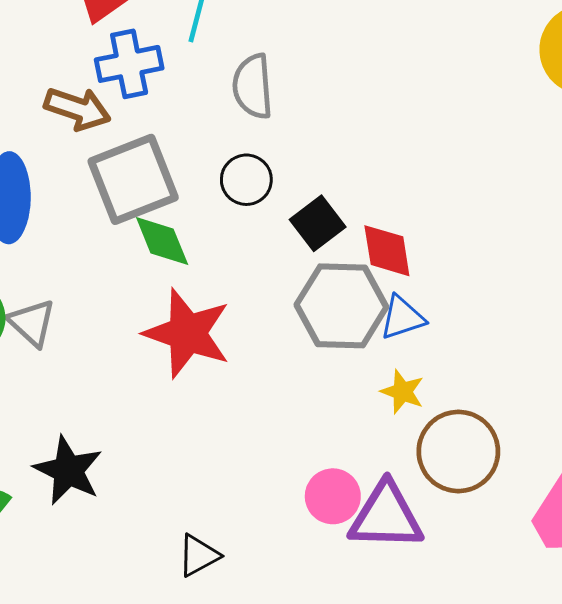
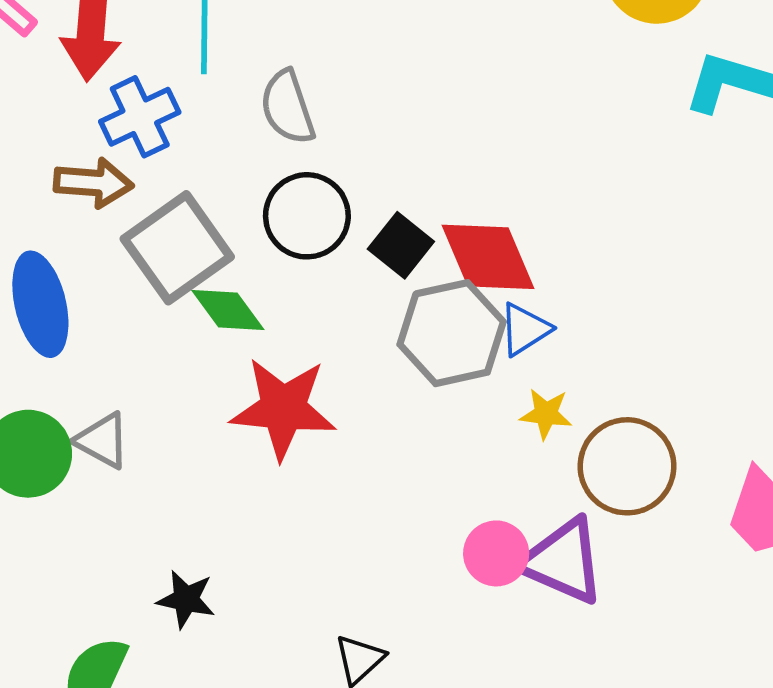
black circle: (246, 180) -> (307, 216), size x1.4
red diamond: (387, 251) -> (488, 257), size x1.4
black star: (68, 470) -> (186, 599), size x0.7
purple triangle: (386, 516) -> (563, 561), turned 36

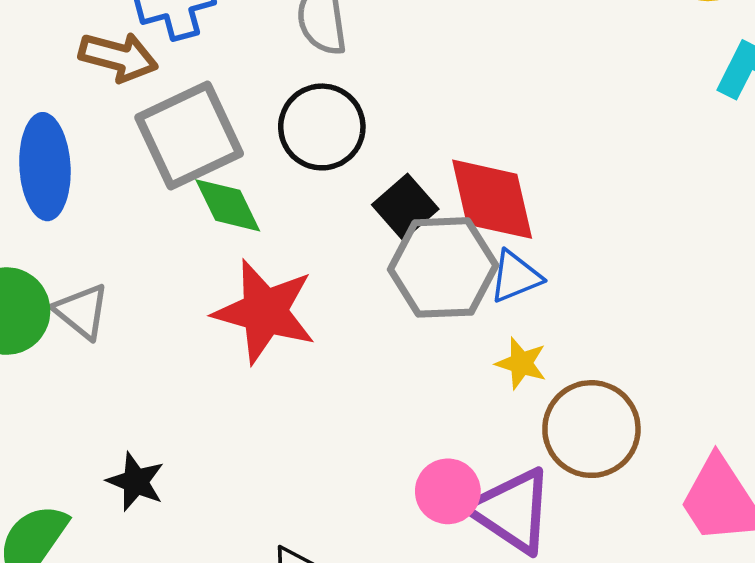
black square: (401, 245) -> (405, 207), moved

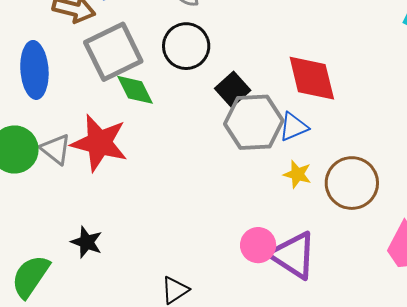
red diamond: (492, 199) -> (312, 78), moved
red star: (265, 312) -> (99, 143), moved
brown circle: (591, 429) -> (352, 183), moved

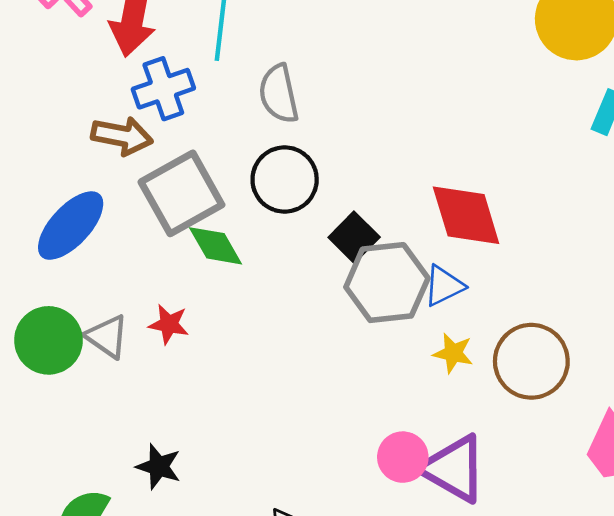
blue ellipse: (34, 70) -> (71, 226), turned 50
red star: (99, 143) -> (169, 324), size x0.5

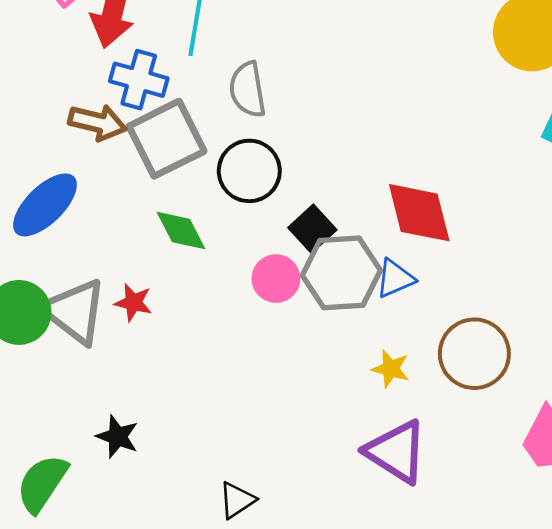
blue cross: (163, 89) -> (139, 80), turned 32
gray square: (181, 193) -> (167, 139), moved
gray triangle: (107, 337) -> (74, 311), size x1.6
yellow star: (453, 353) -> (391, 369), moved
pink circle: (403, 457) -> (276, 279), moved

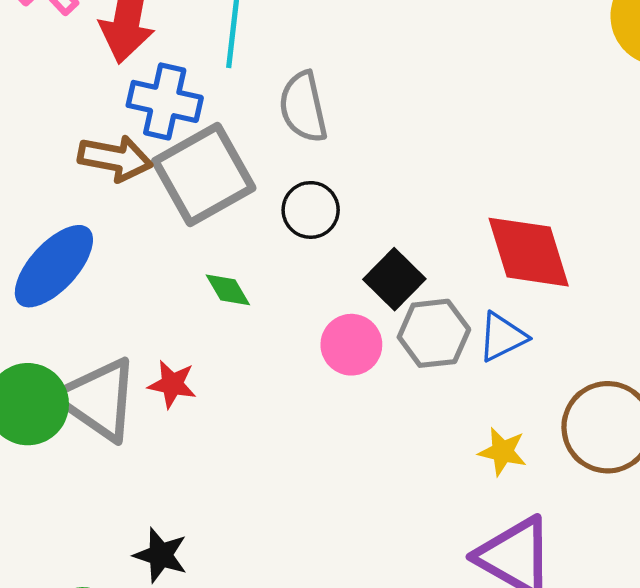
black circle: (249, 171) -> (311, 210), size x0.7
green diamond: (181, 230) -> (228, 290), size x0.7
gray hexagon: (341, 273) -> (434, 333), size x0.7

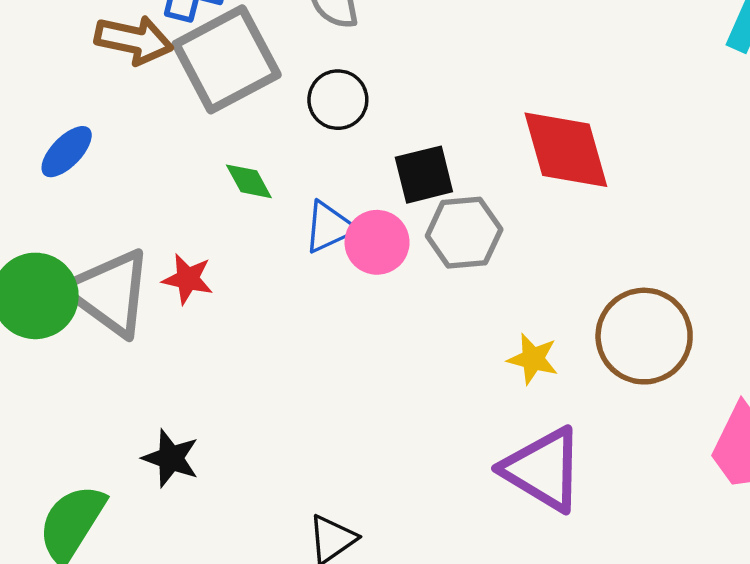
blue ellipse: (54, 266) -> (67, 152), size x0.6
black square: (394, 279) -> (424, 175), turned 30
blue triangle: (502, 337) -> (329, 227), moved

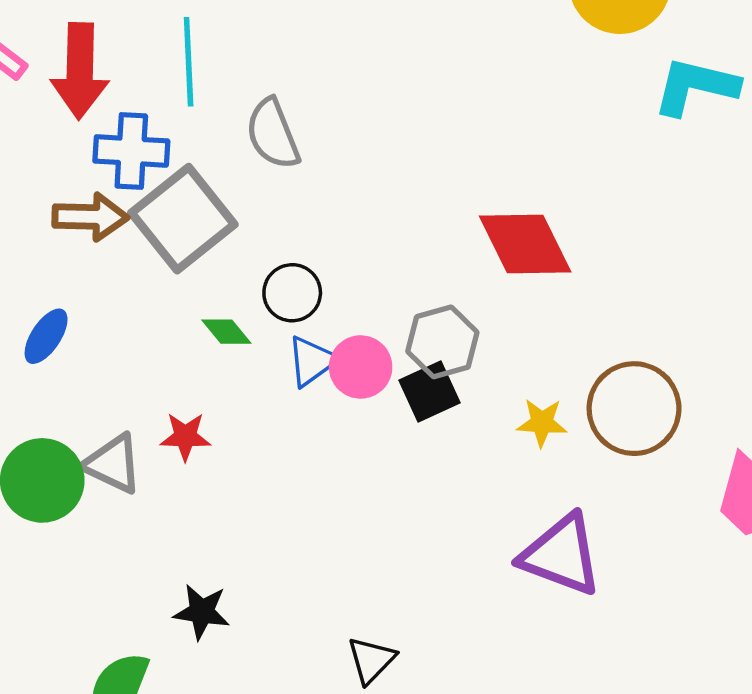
black circle: (338, 100) -> (292, 293), moved
black square: (424, 175) -> (429, 392), moved
gray triangle: (109, 293) -> (113, 464), size x0.7
yellow star: (533, 359) -> (542, 423), moved

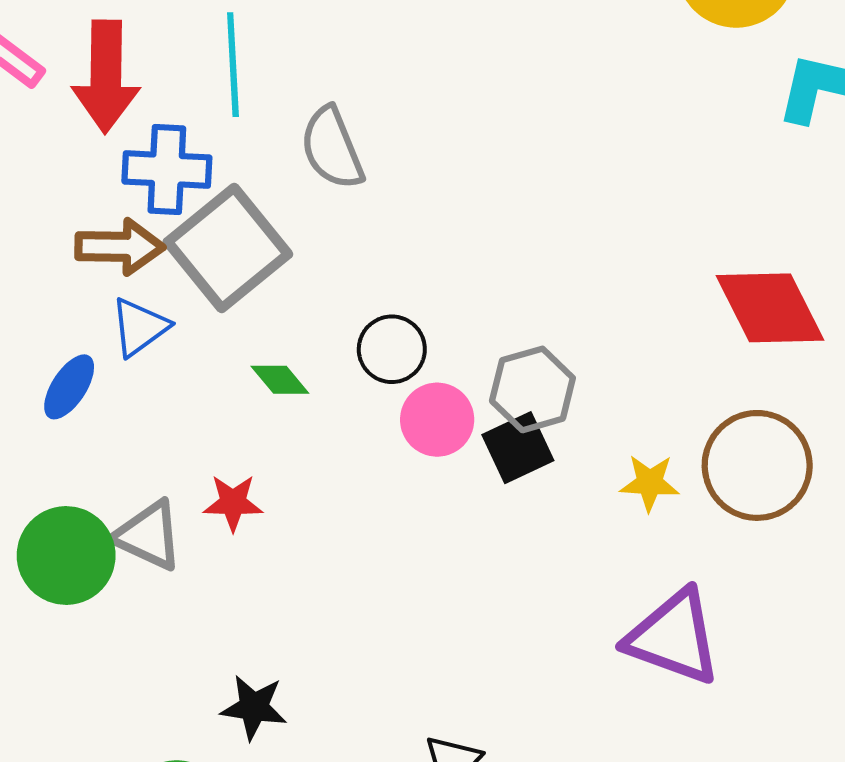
red diamond: (525, 244) -> (770, 308), moved
black circle: (292, 293) -> (392, 349), moved
blue triangle: (312, 361) -> (139, 327), moved

